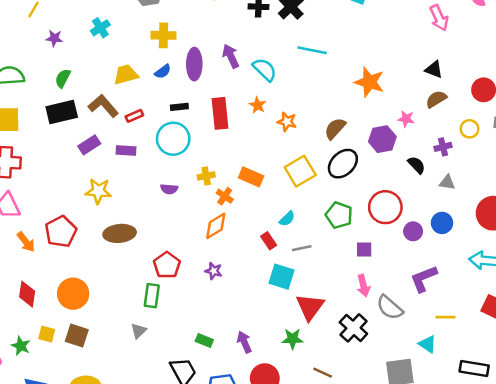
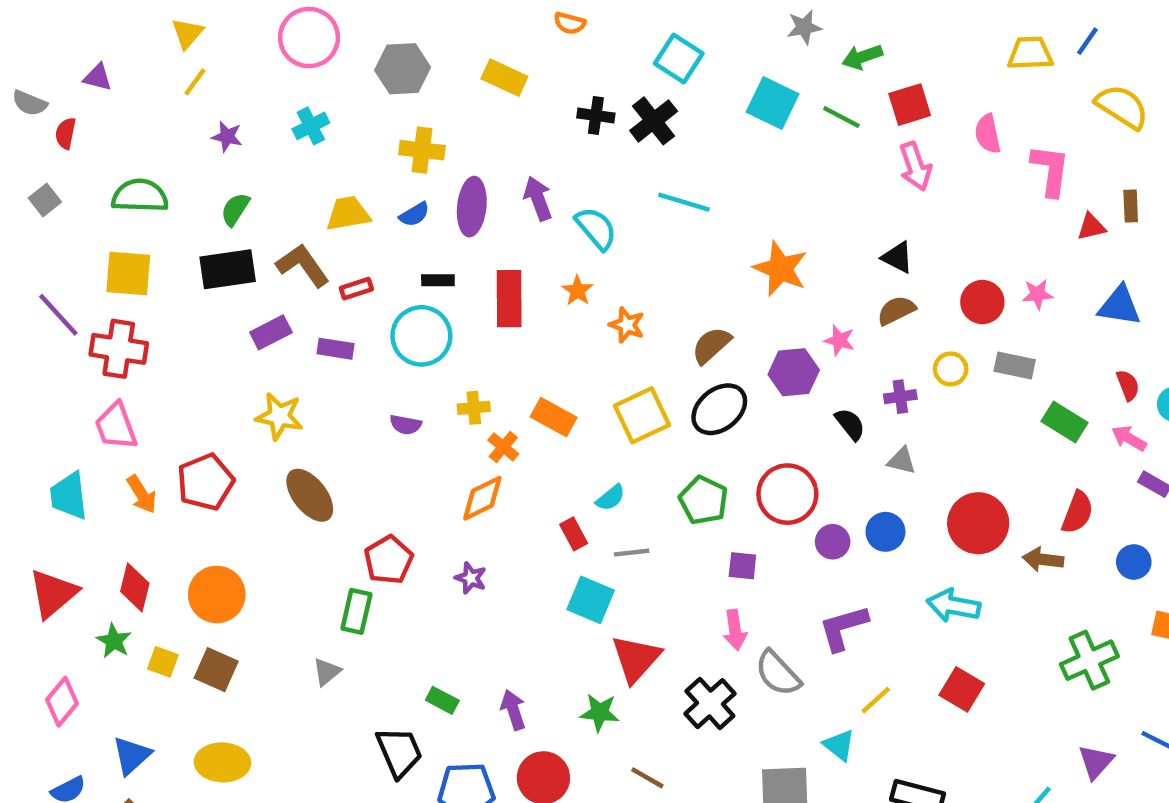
brown ellipse: (120, 233) -> (310, 495), turned 52
yellow line: (446, 317) -> (876, 700), turned -48
green star: (21, 346) -> (114, 641), moved

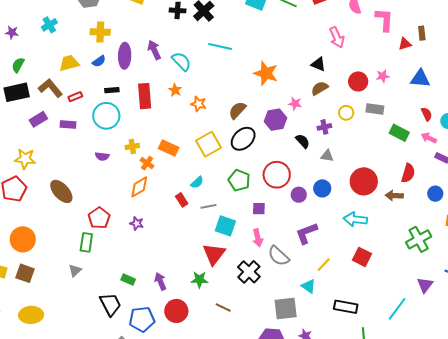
pink arrow: (915, 166) -> (337, 37), moved
yellow star: (279, 416) -> (25, 159), moved
cyan square: (591, 600) -> (225, 226), moved

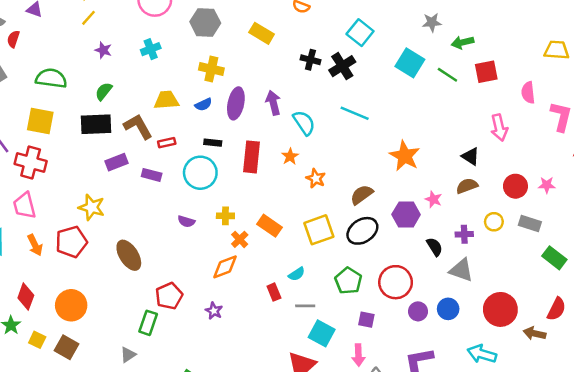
gray triangle: (327, 156) -> (461, 270), size x1.5

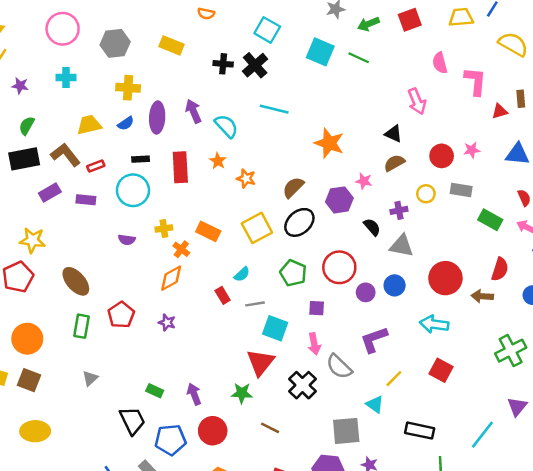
cyan cross: (151, 49) -> (66, 77), turned 30
red square: (486, 72) -> (410, 20), moved
green rectangle: (148, 323) -> (81, 326), moved

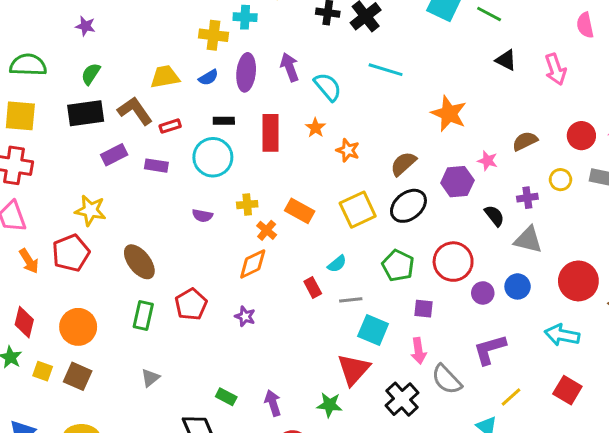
cyan cross: (66, 77) -> (245, 17), moved
black triangle: (393, 134) -> (506, 60), moved

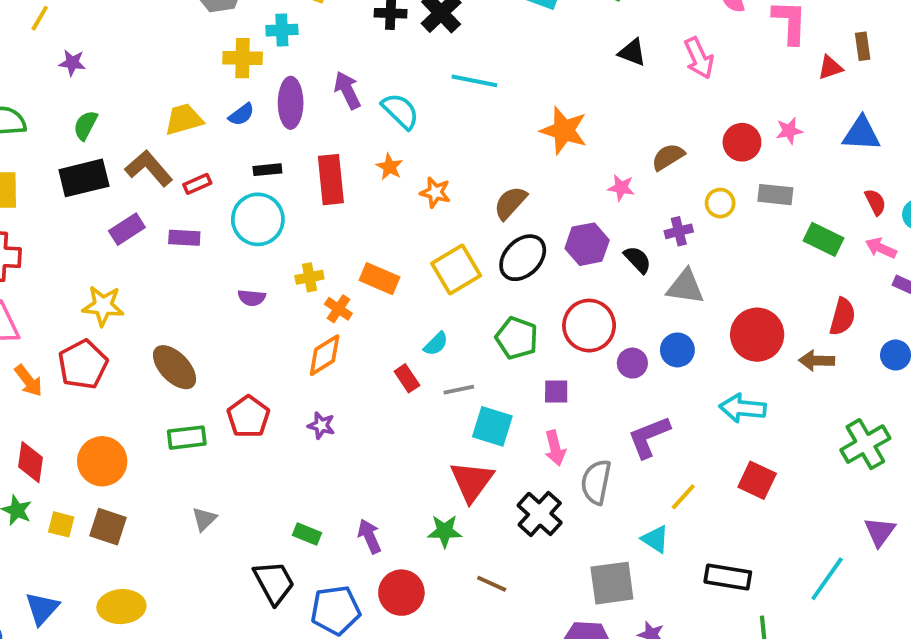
purple hexagon: (457, 182) -> (587, 244), moved
green rectangle: (143, 315) -> (187, 438), turned 76
gray semicircle: (447, 379) -> (596, 482), turned 60

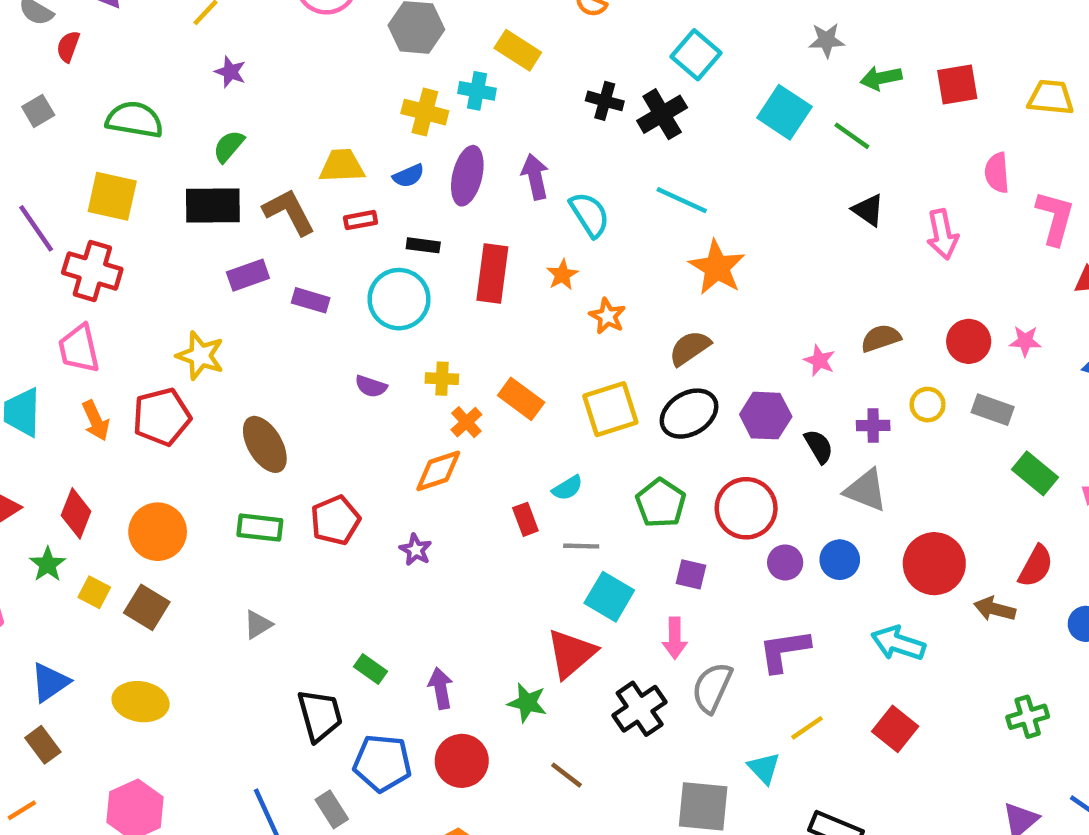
orange star: (564, 130) -> (717, 267), moved
red rectangle: (197, 184) -> (360, 220), moved
green cross: (865, 444) -> (1028, 717), size x0.7

